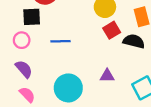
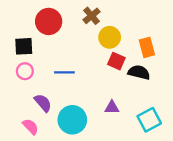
black square: (32, 17) -> (24, 46), moved
red square: (112, 30) -> (116, 61), turned -35
purple semicircle: (24, 69) -> (43, 103), moved

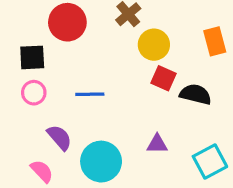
orange rectangle: (147, 47) -> (215, 41), moved

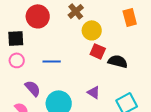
orange rectangle: (215, 41) -> (130, 17), moved
purple triangle: (157, 144) -> (94, 92), turned 32

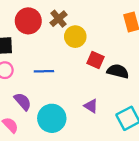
brown cross: (76, 11) -> (58, 19), moved
yellow circle: (92, 30) -> (75, 37), moved

